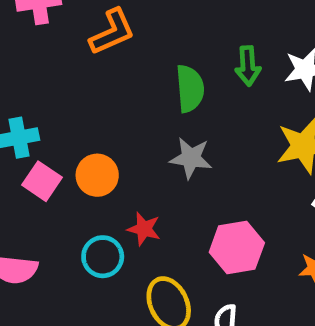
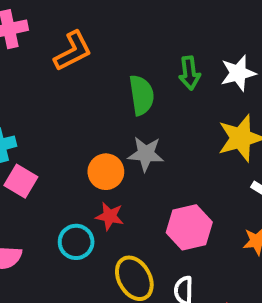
orange circle: (97, 175) -> (106, 172), moved

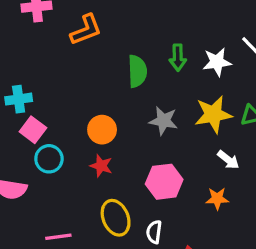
gray star: (146, 154) -> (163, 121), moved
cyan circle: (76, 242) -> (49, 159), moved

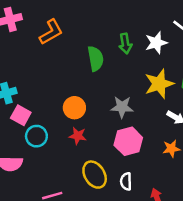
gray star: (163, 121) -> (122, 107), moved

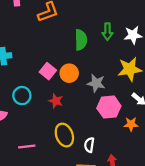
orange circle: (74, 108) -> (69, 73), moved
pink square: (21, 115) -> (48, 71), moved
pink hexagon: (128, 141) -> (109, 107), moved

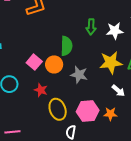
green semicircle: (81, 40) -> (66, 46), moved
pink hexagon: (109, 107) -> (88, 111), moved
yellow ellipse: (64, 135) -> (58, 109), moved

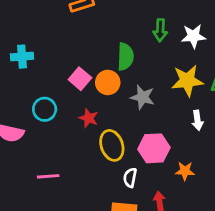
white arrow: (118, 91) -> (197, 120), turned 40
orange star: (110, 114) -> (185, 171), moved

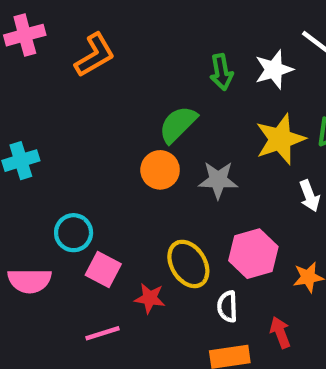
green semicircle: (125, 57) -> (178, 124), turned -124
pink square: (80, 79) -> (103, 269), moved
red star: (89, 118) -> (150, 298), moved

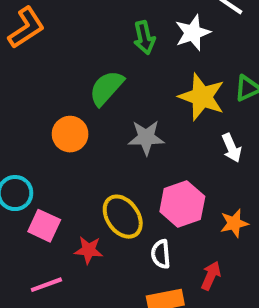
yellow star: (280, 139) -> (202, 97), turned -30
orange circle: (160, 170) -> (70, 134), moved
red arrow: (280, 332) -> (211, 276), turned 48

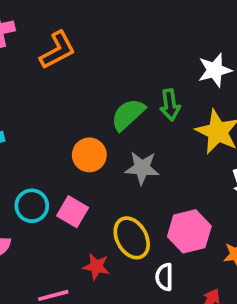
green arrow: (144, 38) -> (170, 105), moved
gray star: (146, 138) -> (142, 168), moved
pink square: (44, 226) -> (73, 212), moved

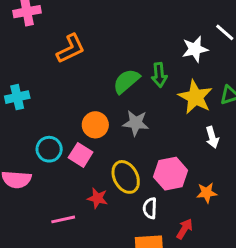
orange L-shape: (58, 50) -> (71, 49), moved
orange circle: (89, 155) -> (95, 125), moved

